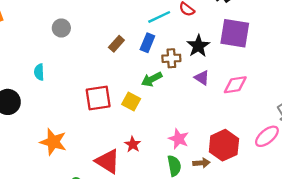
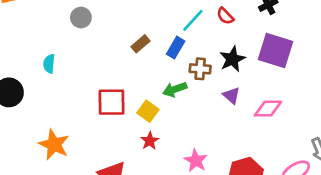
cyan line: (159, 17) -> (193, 20), turned -30
red star: (133, 144) -> (150, 141), moved

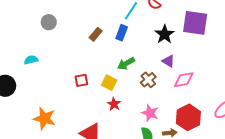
cyan semicircle: (49, 64) -> (31, 60), turned 80
brown cross: (200, 69) -> (148, 80), moved, turned -35
red square: (111, 102) -> (81, 80), size x0.6
pink diamond: (268, 109) -> (184, 80), moved

